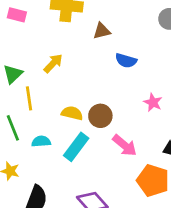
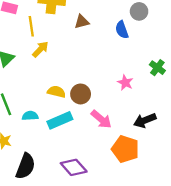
blue semicircle: (126, 61) -> (122, 30), moved, turned 54
yellow line: (29, 98) -> (31, 26), moved
cyan rectangle: (76, 147) -> (60, 120), turned 30

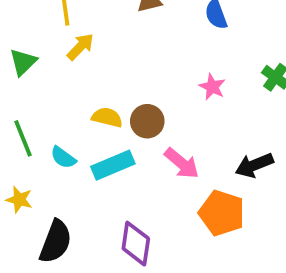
pink star: (125, 83) -> (212, 87), moved
cyan semicircle: (30, 116) -> (63, 158), turned -140
purple diamond: (74, 167) -> (136, 244), turned 50

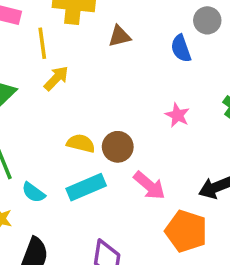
cyan semicircle: (63, 158) -> (33, 192), moved

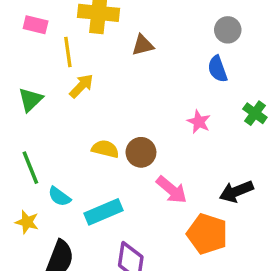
blue semicircle: (181, 48) -> (218, 69), moved
cyan rectangle: (86, 187) -> (104, 212), moved

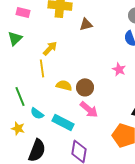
yellow line: (68, 52) -> (42, 68), moved
green triangle: (30, 100) -> (15, 38), moved
pink arrow: (172, 190) -> (89, 109), moved
cyan rectangle: (104, 212) -> (63, 122), turned 50

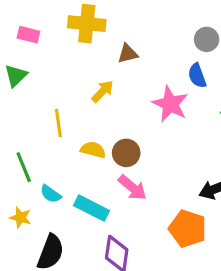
yellow arrow: (50, 48) -> (103, 91), moved
pink star: (119, 69) -> (170, 104), moved, size x1.6

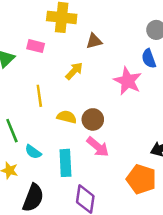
pink rectangle: (28, 35) -> (36, 46), moved
cyan rectangle: (91, 208) -> (65, 163), turned 60

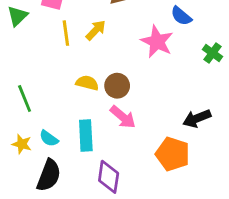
blue semicircle: (149, 59) -> (181, 16), turned -30
yellow line: (39, 96) -> (66, 33), moved
cyan semicircle: (33, 152) -> (49, 138), moved

